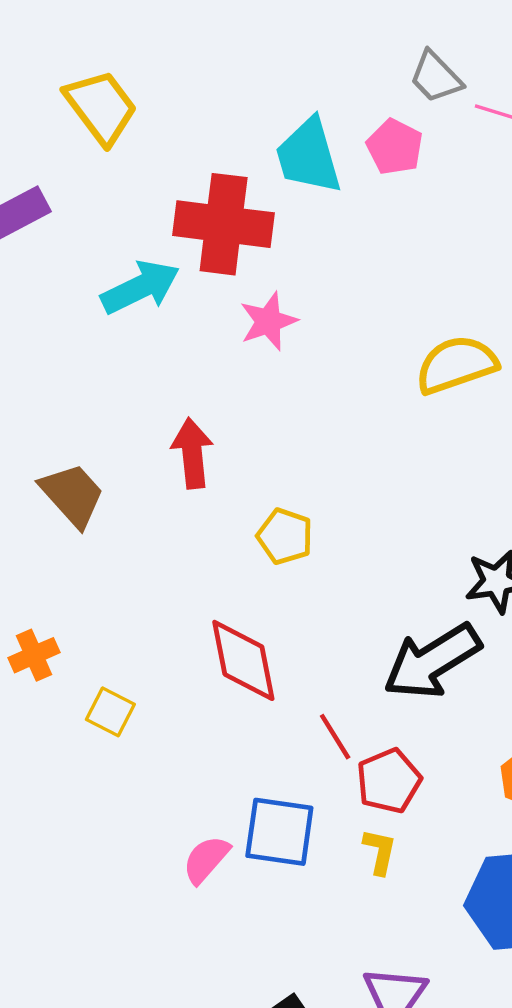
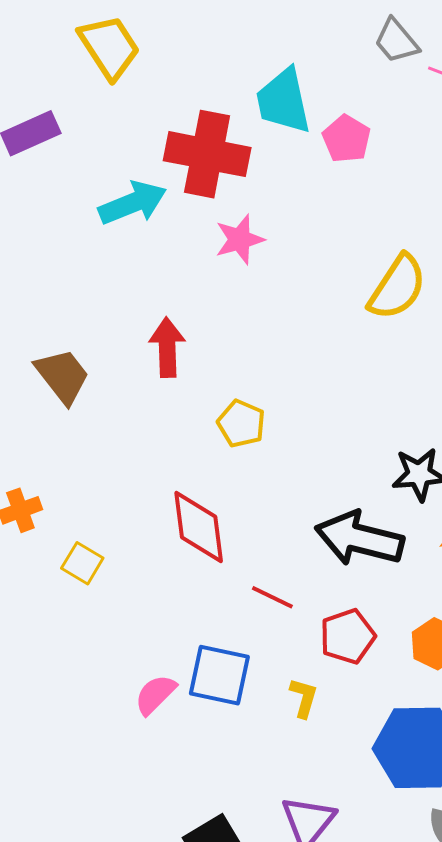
pink pentagon: (395, 147) -> (346, 139), moved
yellow semicircle: (456, 365) -> (397, 287), turned 138
black arrow: (432, 661) -> (359, 539), turned 42
red line: (335, 737) -> (272, 597), turned -36
red pentagon: (389, 781) -> (348, 636), moved

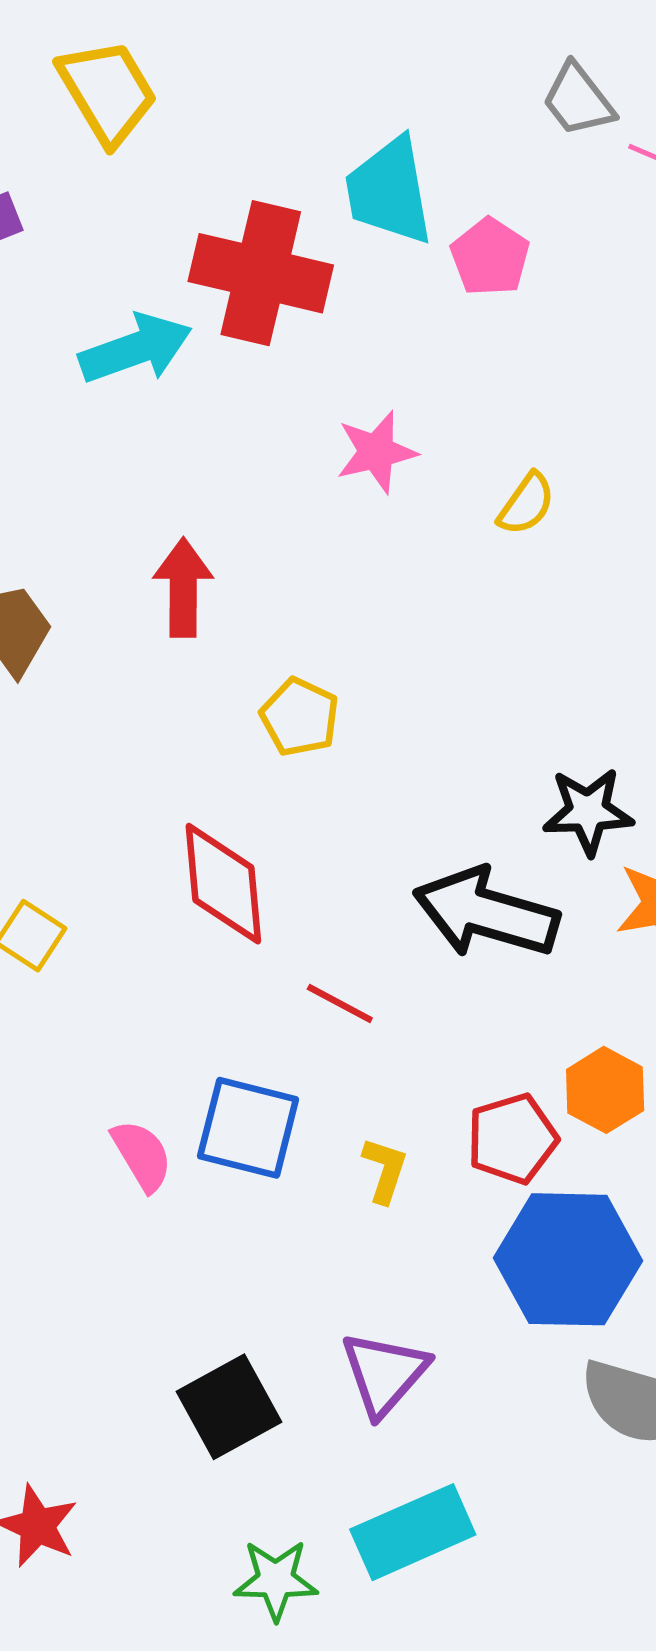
pink star: (240, 239) -> (376, 452), moved
yellow semicircle: (397, 287) -> (526, 504), moved, size x0.6
red pentagon: (348, 636) -> (512, 1139), moved
pink semicircle: (155, 695) -> (142, 1155), turned 102

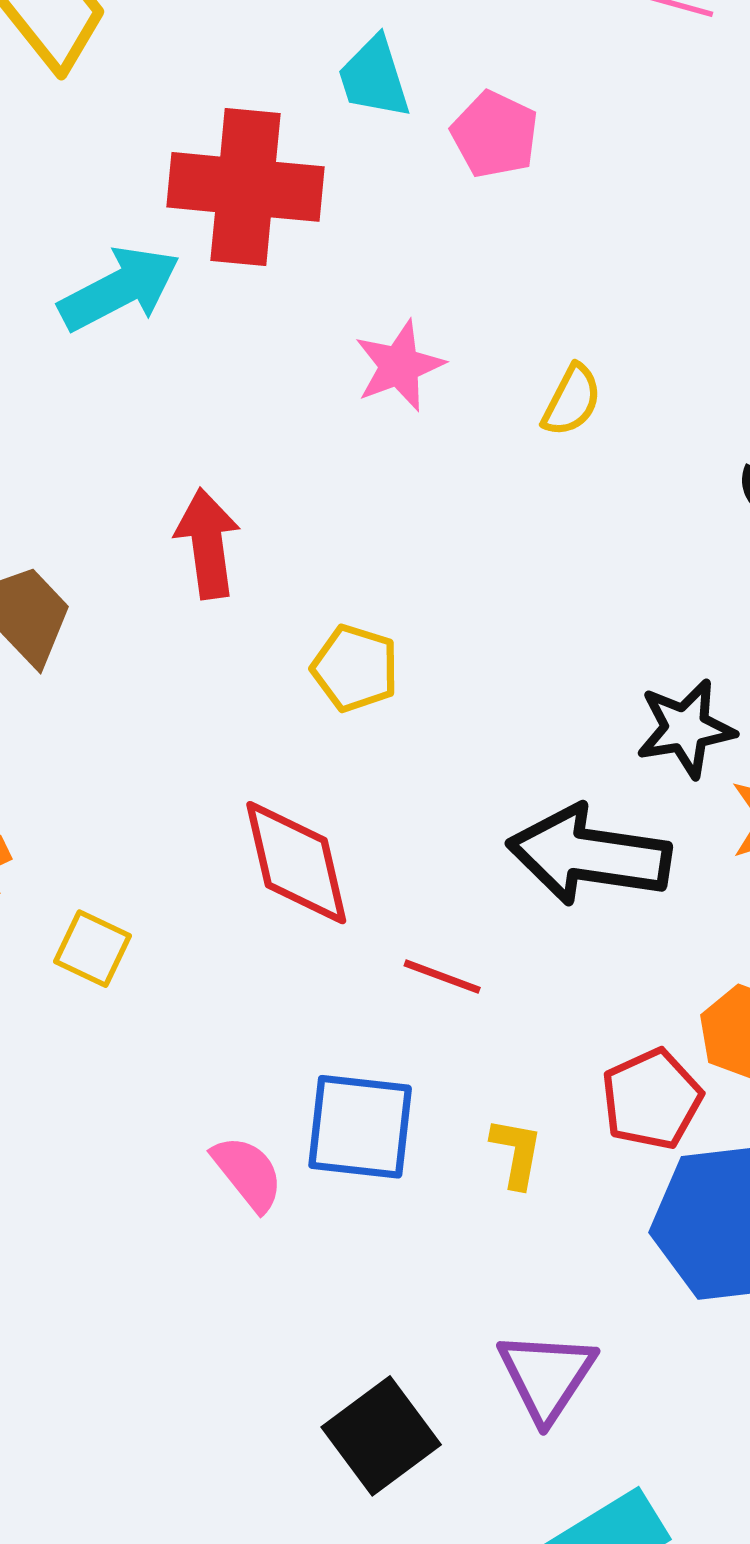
cyan trapezoid: (389, 191) -> (374, 77), size x0.7

